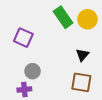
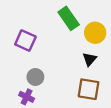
yellow circle: (87, 19) -> (95, 33), moved
purple cross: (24, 89) -> (27, 97), turned 32

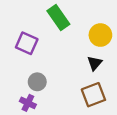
green rectangle: (69, 18) -> (58, 17), moved
brown square: (88, 89) -> (93, 95), turned -30

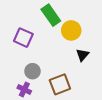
yellow circle: (100, 35) -> (71, 30), moved
brown square: (93, 95) -> (60, 84), moved

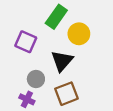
green rectangle: (51, 15) -> (56, 17), turned 70
black triangle: (82, 55) -> (62, 61), moved, size x1.5

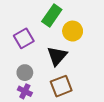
purple square: (26, 42) -> (24, 38), turned 36
gray circle: (36, 79) -> (25, 73), moved

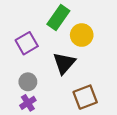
brown square: (61, 86) -> (85, 97), moved
purple cross: (25, 91) -> (28, 103), turned 32

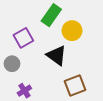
black triangle: (64, 63) -> (56, 55), turned -35
gray circle: (28, 82) -> (12, 64), moved

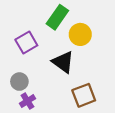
gray circle: (12, 64) -> (19, 82), moved

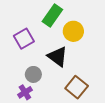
gray circle: (19, 82) -> (33, 74), moved
brown square: (84, 95) -> (77, 87), turned -30

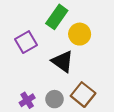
gray circle: (33, 74) -> (55, 99), moved

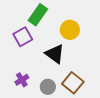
green rectangle: (57, 17) -> (38, 15), moved
purple cross: (27, 100) -> (22, 80), moved

